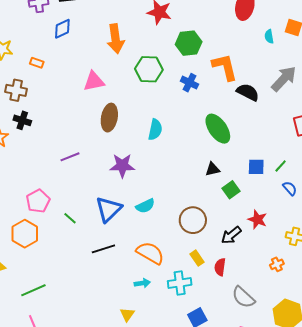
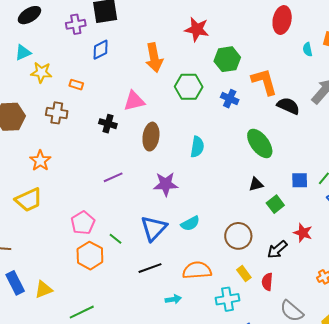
black cross: (22, 120) -> (108, 124), moved
orange hexagon: (25, 234) -> (90, 256), moved
orange semicircle: (150, 253) -> (197, 270), turned -32
cyan arrow: (142, 283) -> (173, 299), moved

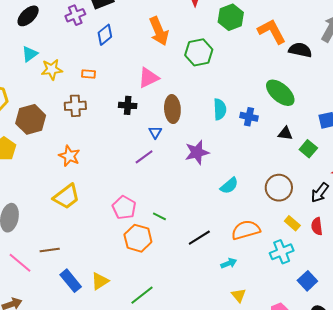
blue cross: (230, 99) -> (249, 117), moved
black triangle: (256, 184) -> (285, 133), turned 35
blue triangle: (154, 228) -> (155, 132), moved, size x0.5

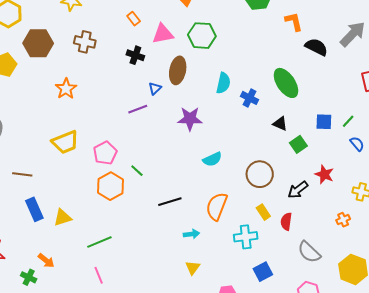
orange L-shape: (272, 31) -> (294, 21), size x0.7
green hexagon: (199, 52) -> (202, 36), moved
orange rectangle: (89, 74) -> (134, 19), moved, turned 32
yellow trapezoid: (66, 197) -> (65, 142), moved
orange semicircle: (246, 230) -> (217, 206), turned -68

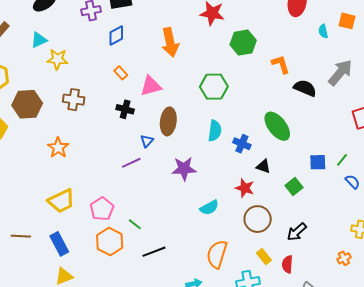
green hexagon: (202, 36) -> (214, 87), moved
black triangle: (280, 124) -> (263, 166), moved
red star: (324, 174) -> (245, 188), moved
black line: (170, 202) -> (154, 252), moved
blue rectangle: (34, 209) -> (59, 244), moved

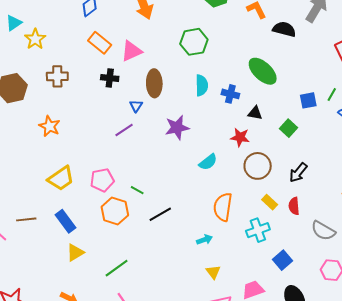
yellow star: (57, 59) -> (35, 39), turned -30
orange rectangle: (121, 73) -> (100, 43), size x1.6
pink pentagon: (102, 209) -> (102, 180), turned 30

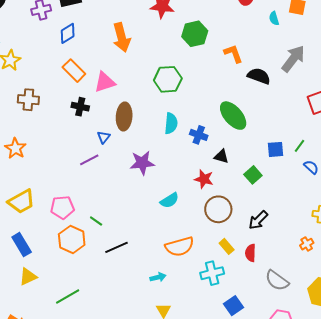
orange semicircle: (223, 207) -> (180, 247), turned -120

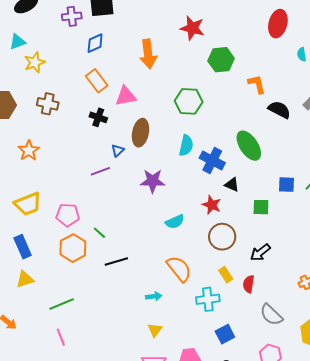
blue cross: (199, 135) -> (212, 160), size x1.4
green square: (253, 175) -> (261, 207), turned 36
orange semicircle: (180, 247) -> (179, 269), turned -120

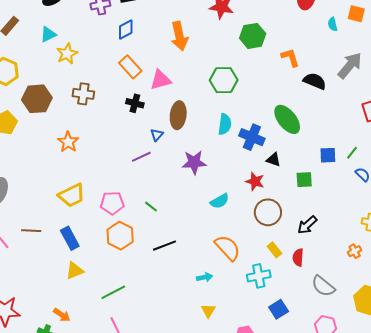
green line: (99, 233) -> (151, 207), moved

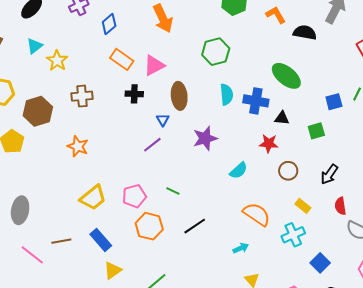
brown circle: (268, 212) -> (288, 171), size x0.7
red semicircle: (298, 257) -> (340, 206), moved

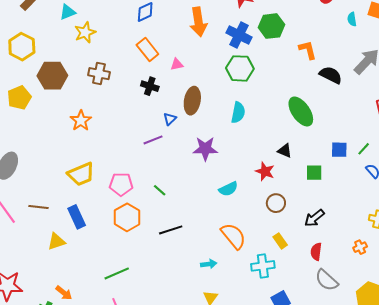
pink triangle: (154, 65) -> (177, 64), size x0.6
blue cross: (256, 101) -> (239, 35), moved
yellow triangle: (113, 270) -> (56, 241), moved

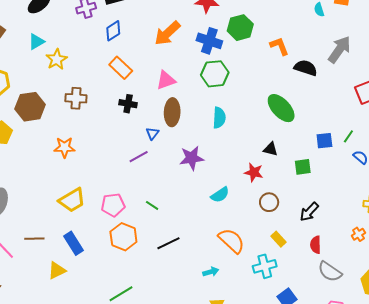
orange arrow: (198, 22) -> (167, 33), turned 64
pink triangle: (177, 64) -> (166, 80), moved, size x1.5
orange star: (81, 121) -> (64, 147), turned -30

